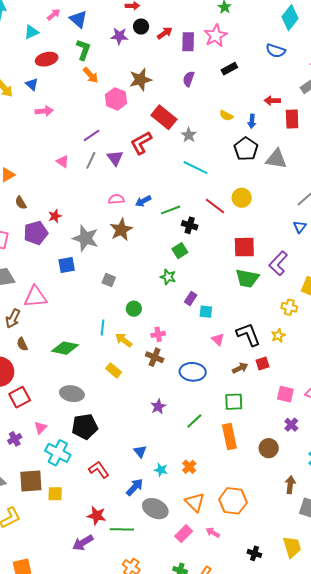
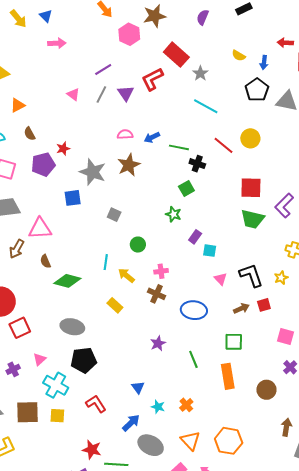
green line: (171, 210) -> (179, 147), turned 30
brown semicircle: (22, 344) -> (45, 261), moved
green line: (194, 421) -> (193, 359), turned -72
yellow square: (55, 494) -> (57, 416), moved

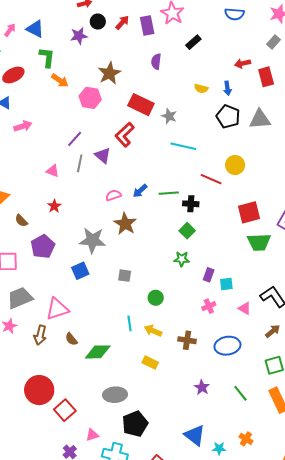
red star: (63, 149) -> (54, 206), moved
pink cross: (161, 271) -> (209, 306), moved
pink triangle: (39, 359) -> (92, 435), turned 40
blue triangle: (138, 387) -> (195, 435), size x1.6

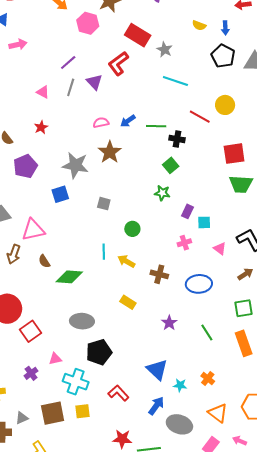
yellow rectangle: (150, 363) -> (128, 302), moved

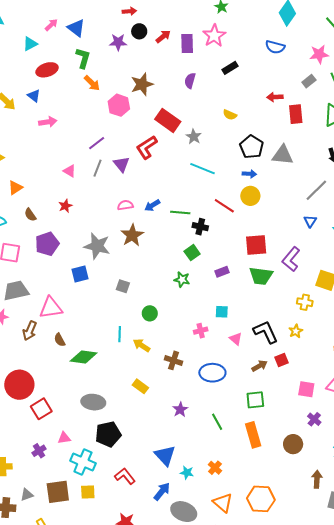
blue arrow: (225, 28) -> (249, 174), moved, turned -88
purple rectangle: (187, 211) -> (222, 272), moved, turned 40

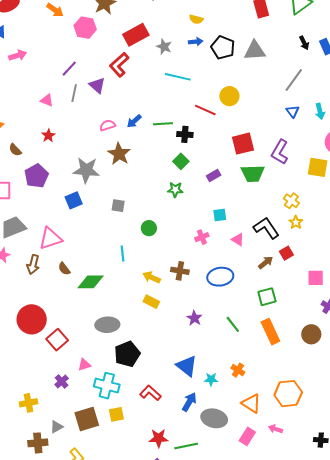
red rectangle: (168, 120) -> (136, 35), turned -55
blue arrow: (249, 174) -> (196, 42), moved
yellow cross: (305, 302) -> (291, 201), moved, turned 35
yellow arrow: (142, 345) -> (152, 277), moved

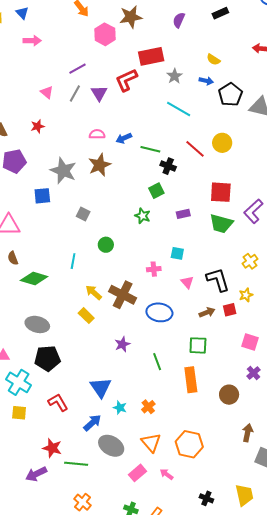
yellow star: (296, 222) -> (246, 295), moved
brown cross: (180, 271) -> (123, 295), size x1.5

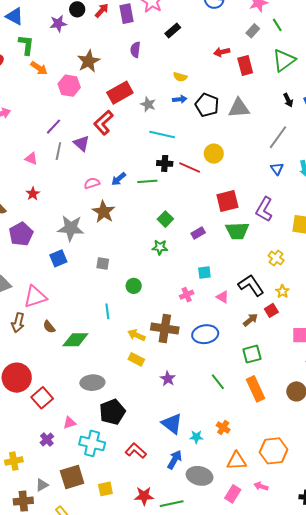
black cross: (168, 166) -> (165, 163), moved
purple star: (122, 344) -> (168, 379), moved
yellow square: (19, 413) -> (105, 489), moved
orange triangle: (151, 443) -> (237, 461), turned -35

